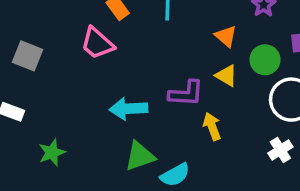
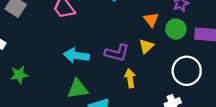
green circle: (265, 60) -> (176, 29), moved
yellow triangle: (226, 76) -> (146, 46), turned 35

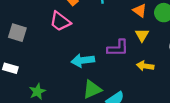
yellow arrow: (130, 78) -> (145, 66), moved, turned -56

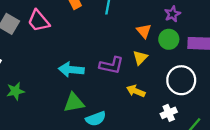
pink trapezoid: (60, 21) -> (39, 21), moved

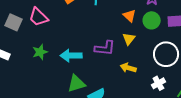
green star: (15, 91) -> (40, 52), moved

